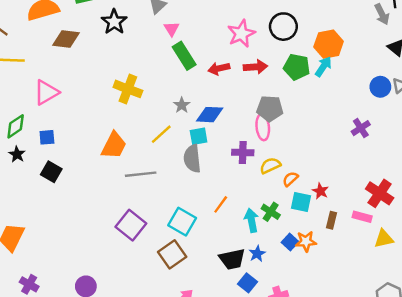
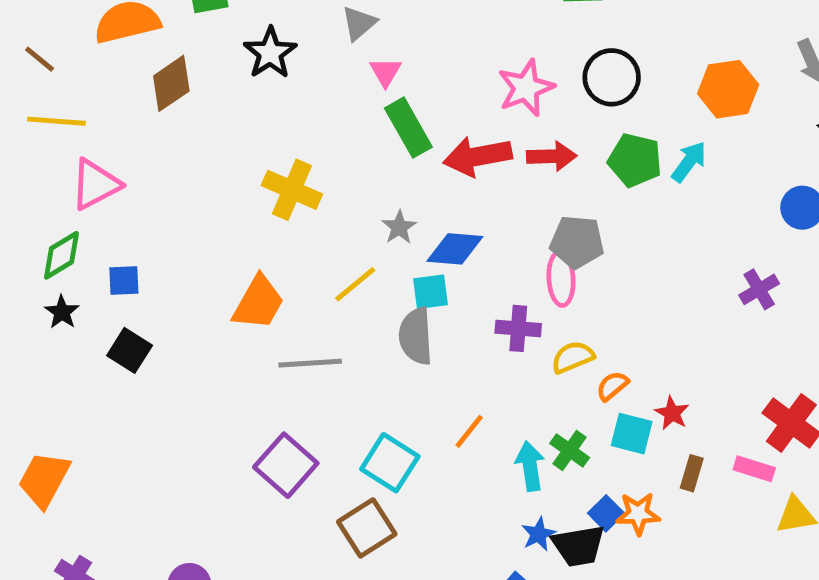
brown diamond: (66, 39) -> (171, 83), turned -44
orange hexagon: (329, 44) -> (728, 89), moved
red arrow: (219, 68) -> (478, 156), size x1.5
pink triangle: (46, 92) -> (95, 184), moved
black trapezoid: (232, 259) -> (579, 546), moved

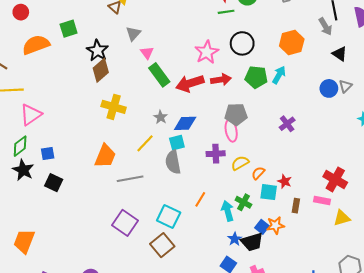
brown diamond: (171, 83) -> (101, 70), moved
purple cross: (759, 289) -> (287, 124), moved
black star: (62, 312) -> (23, 170), size x1.5

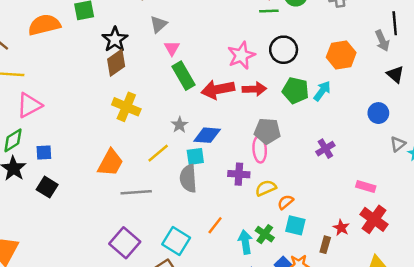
gray triangle: (345, 86) -> (398, 144), moved
red star: (285, 181) -> (341, 228), moved
pink rectangle: (322, 201) -> (366, 186), moved

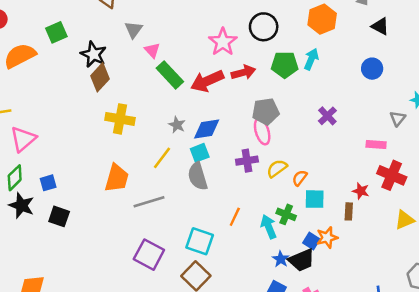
gray triangle: (398, 144) -> (398, 118), moved

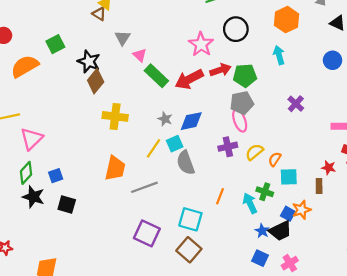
cyan arrow: (311, 59) -> (279, 55), turned -36
green pentagon: (285, 65) -> (245, 76), moved
cyan square: (200, 153) -> (175, 144), moved

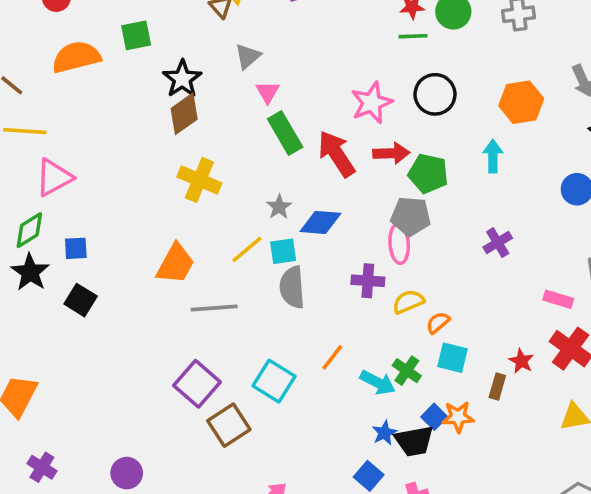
red arrow: (189, 79) -> (336, 154), turned 68
cyan arrow: (250, 203) -> (378, 383), turned 126
brown square: (189, 250) -> (229, 425), moved

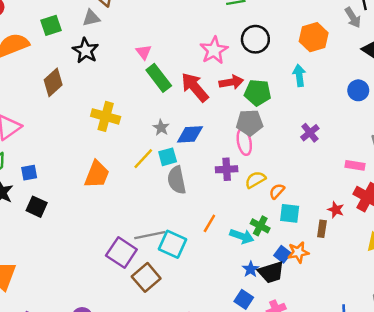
gray triangle: (248, 56) -> (91, 18), moved, turned 36
brown diamond: (184, 114) -> (53, 82), moved
gray line: (214, 308) -> (150, 235), moved

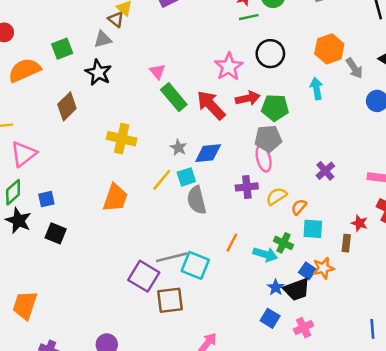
gray arrow: (353, 18) -> (354, 68), moved
purple cross: (310, 133) -> (325, 171), moved
brown square: (146, 277) -> (170, 300), turned 36

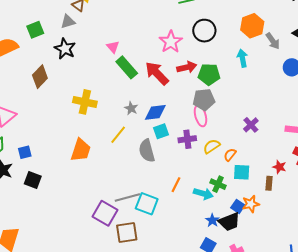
cyan square: (186, 177) -> (161, 131), moved

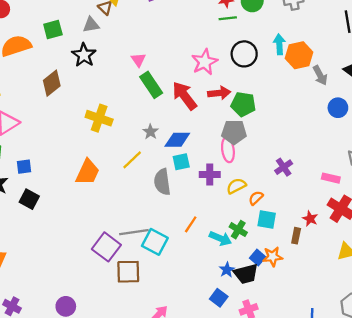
cyan arrow: (242, 58) -> (279, 44), moved

